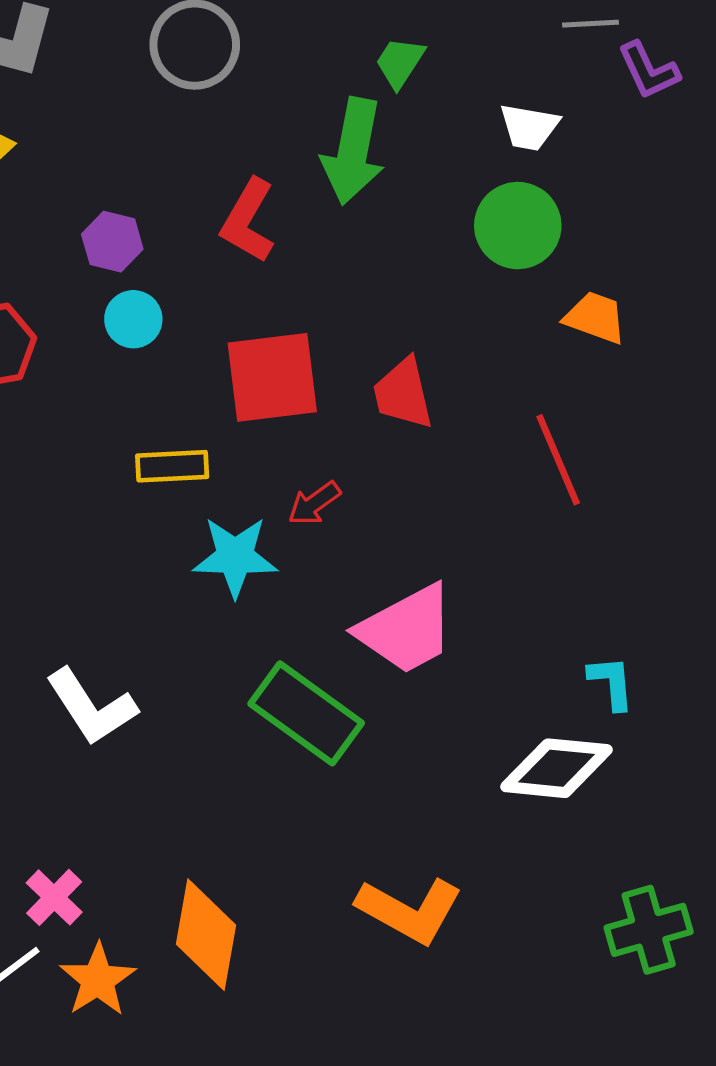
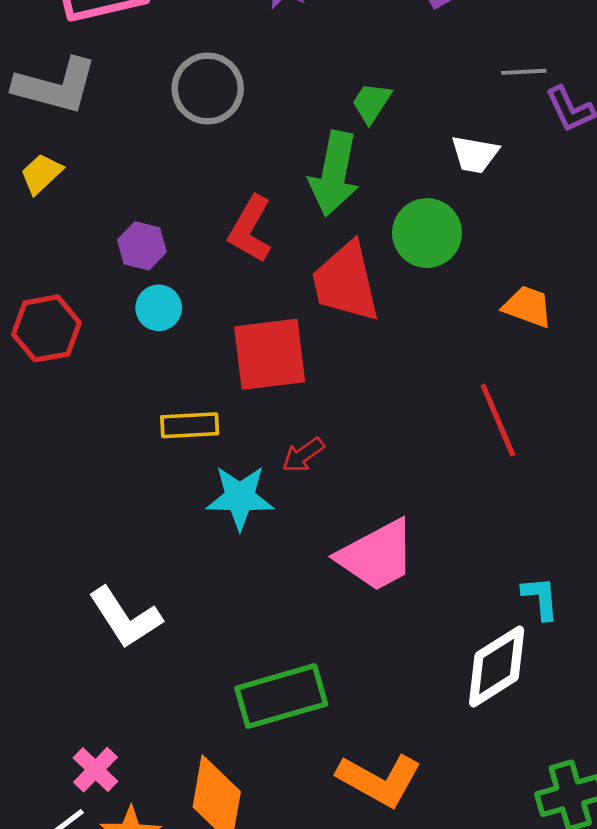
green circle: (518, 226) -> (427, 233), moved
red trapezoid: (403, 394) -> (346, 282), moved, size x1.4
green rectangle: (306, 713) -> (281, 696), moved, turned -52
white diamond: (557, 768) -> (497, 666), turned -38

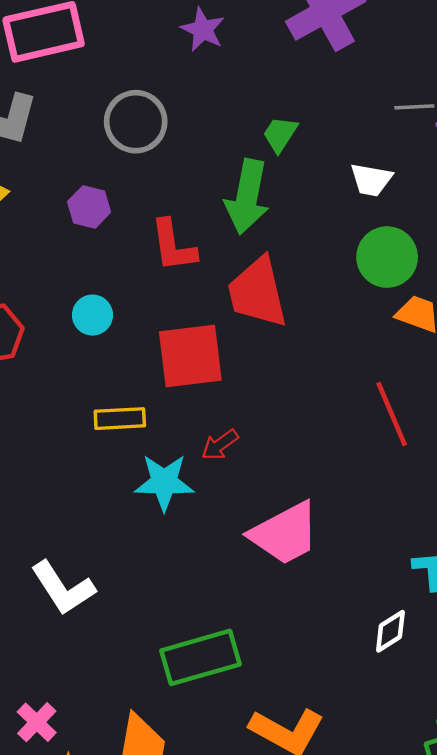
red L-shape: (250, 229) -> (173, 246), turned -38
green circle: (427, 233) -> (387, 257), moved
purple hexagon: (142, 246) -> (89, 207), moved
white diamond: (497, 666) -> (390, 631), size x0.6

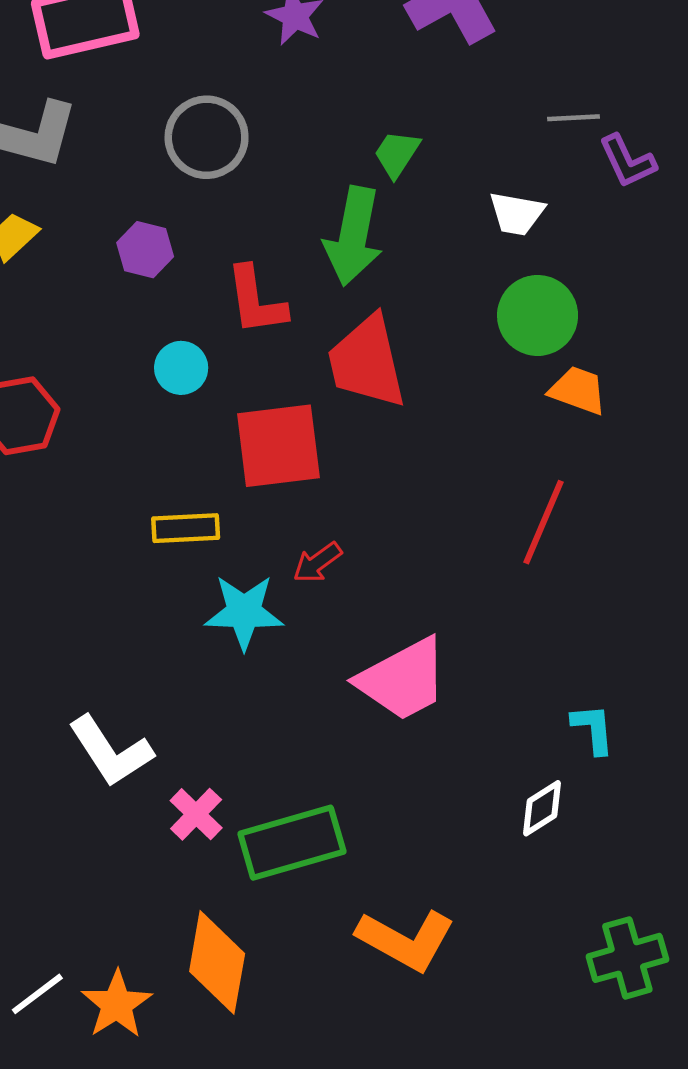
cyan circle: (92, 315) -> (181, 368), moved
red line: (392, 414) -> (544, 522), turned 46
pink cross: (37, 722) -> (196, 814), moved

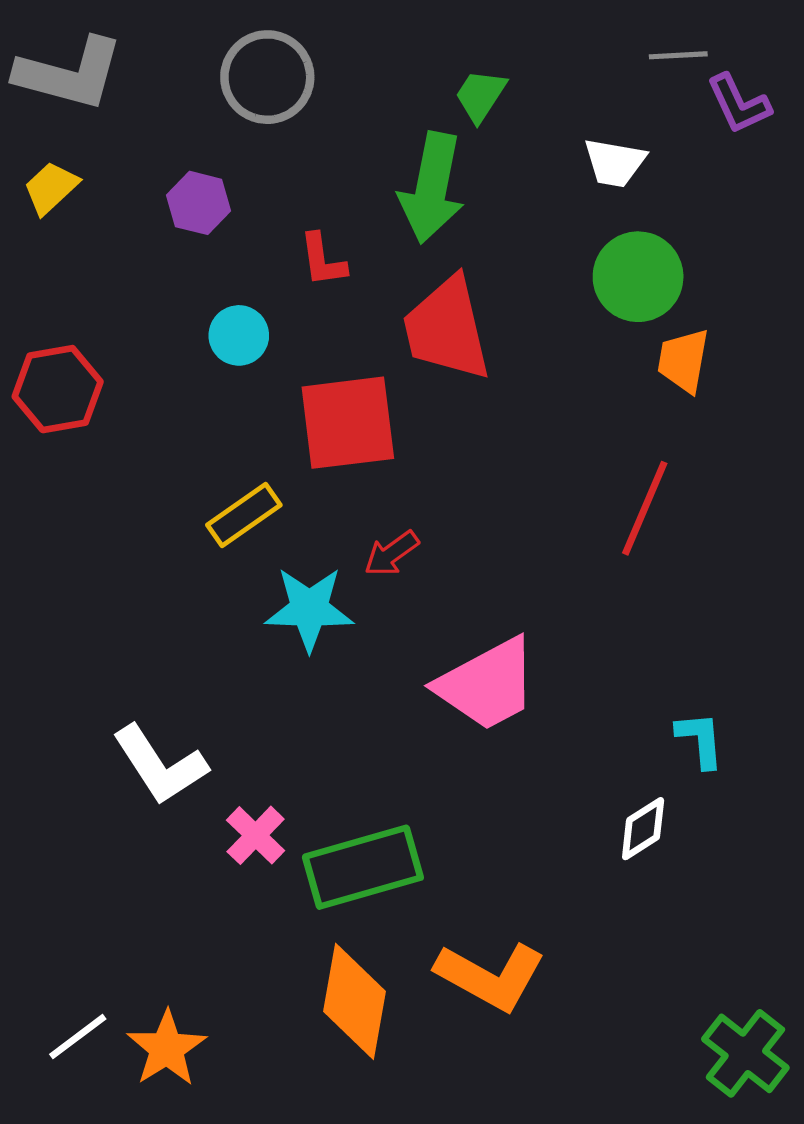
red L-shape: (256, 300) -> (323, 260), size x0.7
orange trapezoid: (578, 390) -> (683, 361), turned -100
yellow rectangle: (186, 528) -> (244, 515), turned -32
green cross: (627, 958) -> (745, 1053), moved, turned -36
orange diamond: (217, 962) -> (355, 1001), moved

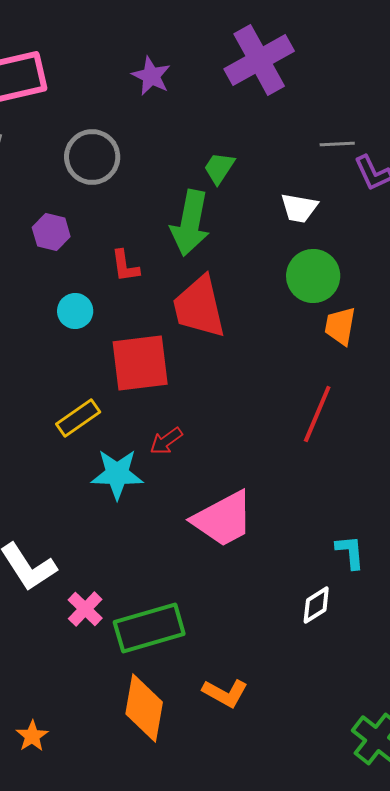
orange L-shape: (490, 976) -> (225, 693), size x0.7
orange star: (167, 1048) -> (32, 736), size x0.7

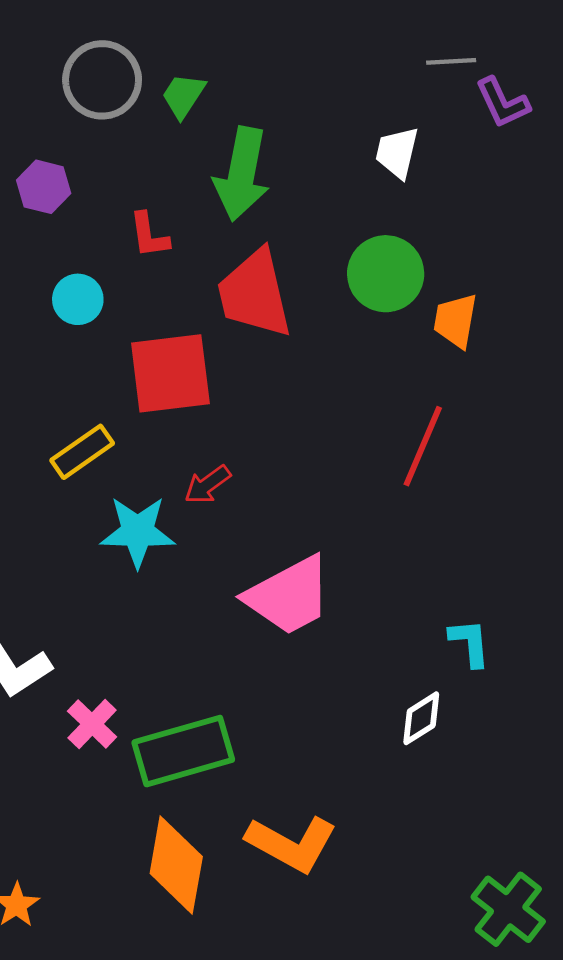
green trapezoid: (219, 168) -> (183, 96), moved
white trapezoid: (299, 208) -> (397, 153), turned 93
green circle: (313, 276) -> (386, 274), moved
orange L-shape: (225, 693) -> (292, 844), size x1.4

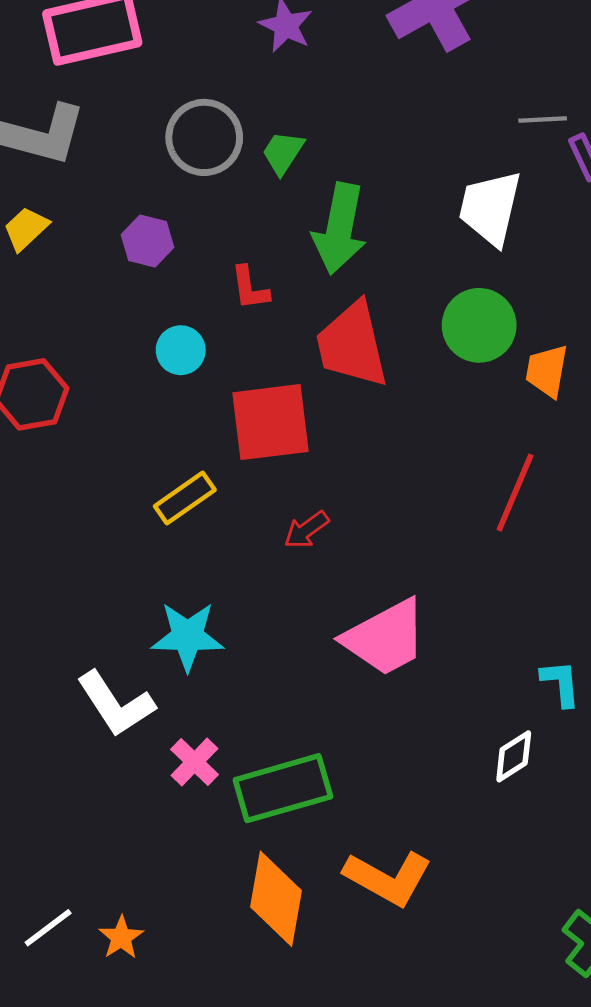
white trapezoid: (397, 153) -> (490, 208), size x1.5
cyan star: (138, 532) -> (188, 636), moved

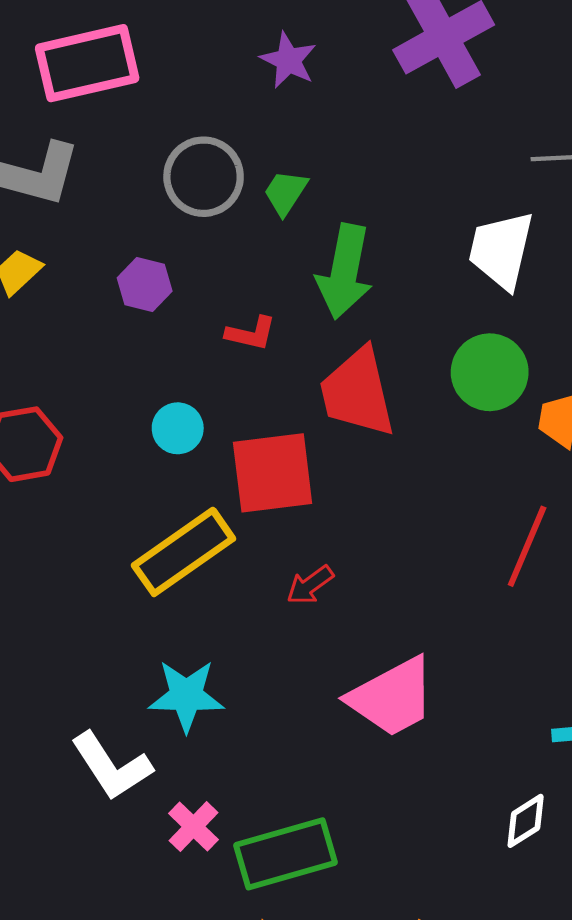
red L-shape: (250, 288) -> (251, 333), turned -69
cyan circle: (181, 350) -> (178, 428), moved
yellow rectangle: (185, 498) -> (183, 552), size x1.6

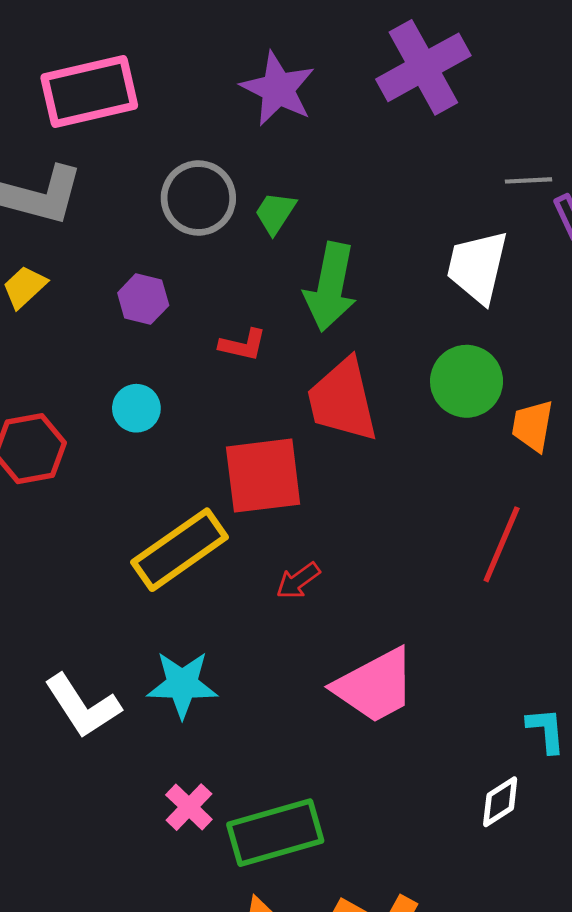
purple star: (288, 60) -> (278, 89), size x1.4
cyan circle: (178, 428) -> (136, 408), moved
white L-shape: (112, 766) -> (83, 706), moved

